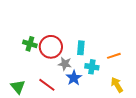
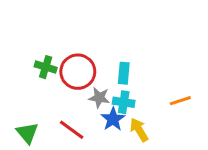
orange line: (114, 56) -> (180, 101), moved
cyan cross: (92, 67) -> (124, 102), moved
yellow arrow: (117, 85) -> (139, 130), moved

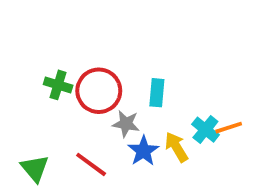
cyan cross: (124, 102) -> (205, 130), moved, turned 30
yellow arrow: (139, 130) -> (176, 147), moved

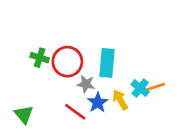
cyan rectangle: (157, 93) -> (107, 63), size x1.5
red line: (91, 164) -> (75, 112), moved

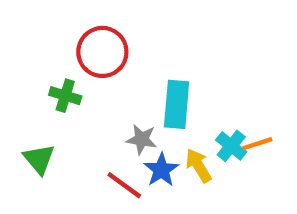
red circle: (67, 62) -> (102, 52), moved
green triangle: (24, 114) -> (39, 159), moved

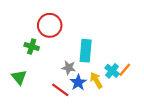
orange line: (257, 144) -> (125, 70), turned -32

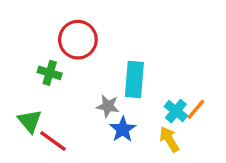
yellow arrow: (96, 80) -> (169, 139), moved
red line: (60, 90) -> (53, 141), moved

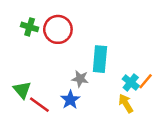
green cross: (50, 73) -> (30, 27), moved
blue star: (123, 129) -> (70, 100), moved

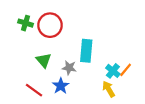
green triangle: (22, 90) -> (44, 60), moved

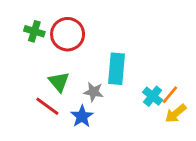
yellow arrow: (109, 89) -> (176, 113), moved, turned -98
red line: (34, 90) -> (47, 106), moved

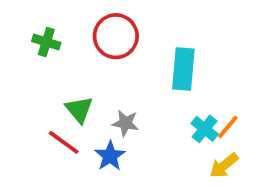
red circle: (68, 34) -> (116, 36), moved
cyan rectangle: (117, 69) -> (183, 69), moved
yellow arrow: (176, 113) -> (224, 166), moved

